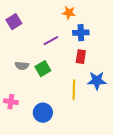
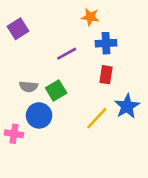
blue star: (97, 81) -> (127, 106), turned -30
yellow line: (74, 90) -> (97, 118), turned 42
blue circle: (43, 113) -> (39, 115), moved

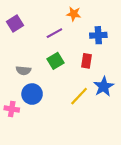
blue cross: (106, 43) -> (98, 35), moved
purple line: (67, 54) -> (54, 33), moved
green square: (56, 90) -> (56, 61), moved

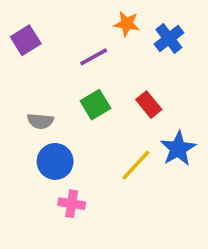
blue cross: (98, 35) -> (169, 38), moved, turned -35
red rectangle: (87, 61) -> (149, 105), turned -48
pink cross: (12, 109) -> (72, 204), moved

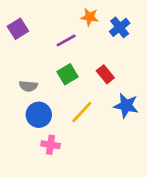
blue star: (178, 149) -> (126, 106), turned -30
yellow line: (136, 165) -> (82, 112), moved

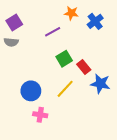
green square: (67, 74) -> (64, 59), moved
red rectangle: (105, 74) -> (84, 67), moved
gray semicircle: (28, 86) -> (11, 42), moved

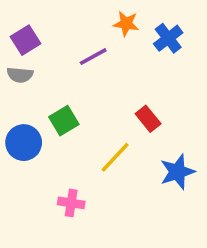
green square: (64, 59) -> (64, 121), moved
blue star: (100, 84) -> (177, 172), moved, turned -30
blue circle: (31, 91) -> (24, 143), moved

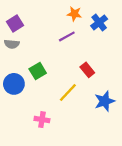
purple line: (93, 57) -> (67, 36), moved

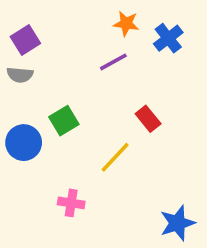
blue star: (105, 101) -> (177, 223), moved

